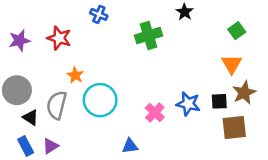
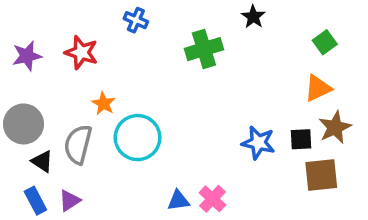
orange triangle: (232, 64) -> (318, 88), turned 35
pink cross: (155, 113) -> (212, 199), moved

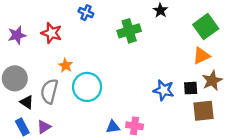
green square: (325, 42) -> (206, 27), size x1.6
pink cross: (212, 199) -> (135, 126), turned -35

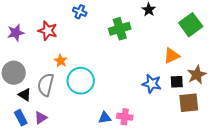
orange triangle: (201, 56) -> (172, 56), moved

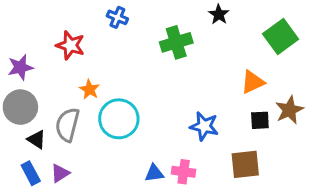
purple star: (16, 33) -> (20, 67), moved
blue star: (152, 84) -> (204, 126), moved
brown square: (189, 103) -> (245, 164), moved

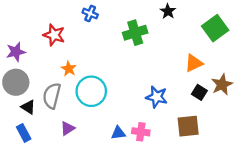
black square: (260, 120) -> (199, 92), turned 35
purple triangle: (60, 173) -> (68, 128), moved

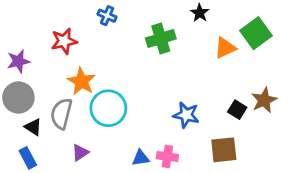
red star: (54, 35) -> (64, 41), turned -30
orange triangle: (194, 63) -> (225, 48), moved
orange star: (69, 69) -> (82, 81), size x1.5

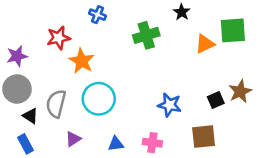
green square: (256, 33) -> (233, 30), turned 32
orange star: (82, 81) -> (82, 61), moved
black square: (237, 110) -> (216, 100), turned 35
blue triangle: (141, 158) -> (116, 144), moved

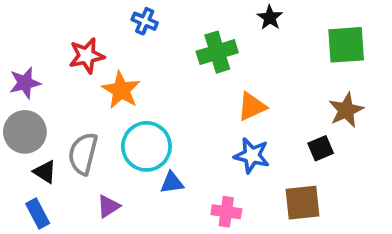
orange triangle: (205, 44) -> (252, 106), moved
brown star: (240, 91) -> (346, 110), moved
blue triangle: (116, 144) -> (172, 183), moved

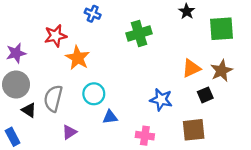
black star: (270, 18) -> (187, 11), moved
orange triangle: (252, 106) -> (191, 68), moved
cyan circle: (146, 146) -> (94, 94), size x0.7
blue rectangle: (38, 214) -> (13, 137), moved

